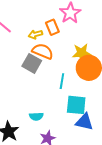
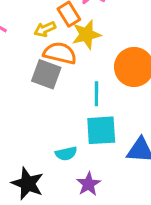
yellow star: (82, 53) -> (86, 35), moved
cyan square: (76, 105) -> (101, 130), moved

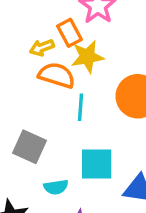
gray square: (46, 74) -> (30, 147), moved
cyan line: (96, 94) -> (80, 107), moved

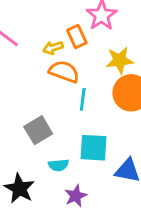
yellow star: (87, 57) -> (120, 60), moved
gray square: (30, 147) -> (38, 130), turned 32

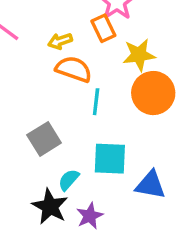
orange rectangle: (77, 37) -> (103, 28), moved
cyan semicircle: (58, 165) -> (69, 180), turned 138
black star: (19, 188) -> (50, 206), moved

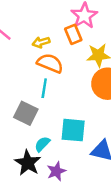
cyan line: (96, 102) -> (44, 88), moved
gray square: (44, 139) -> (26, 113), turned -35

